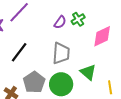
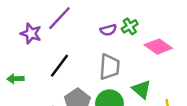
purple semicircle: (60, 22) -> (108, 30), turned 40
pink diamond: (102, 36) -> (158, 47), turned 60

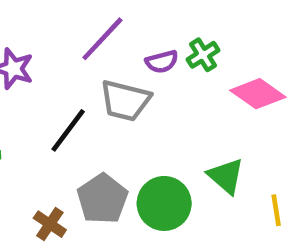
purple line: (60, 18) -> (102, 39), moved
gray trapezoid: (109, 67) -> (125, 101), moved, turned 100

